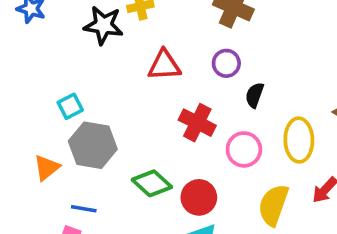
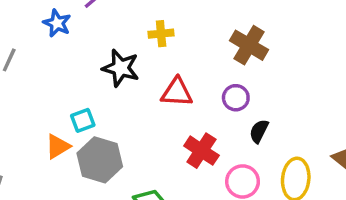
black star: (103, 25) -> (121, 68), moved
orange triangle: (47, 168) -> (58, 146), moved

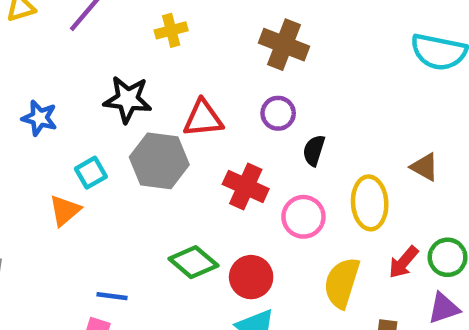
blue star: (57, 23) -> (39, 118), moved
yellow cross: (161, 34) -> (171, 30), moved
gray hexagon: (100, 160) -> (159, 161), moved

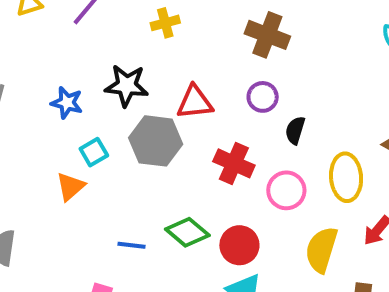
blue star: (39, 118) -> (67, 103), moved
blue line: (112, 296) -> (132, 245), moved

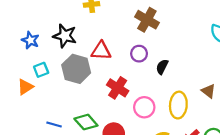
black semicircle: (295, 130) -> (162, 67), moved

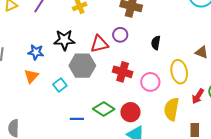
purple circle: (139, 54) -> (120, 35), moved
cyan square: (41, 70) -> (60, 85), moved
orange triangle: (25, 87) -> (31, 76), moved

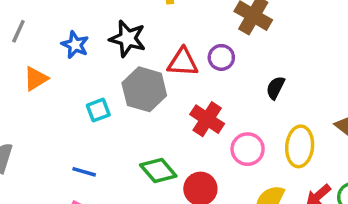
orange triangle: (31, 76) -> (36, 79), moved
blue line: (77, 119) -> (84, 172), moved

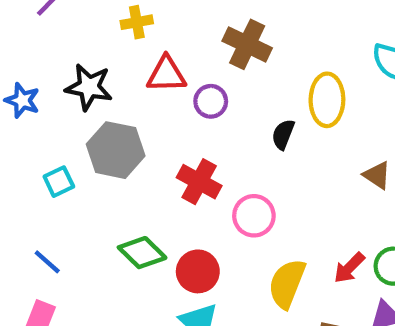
red triangle: (183, 62) -> (166, 74), moved
yellow ellipse: (300, 146) -> (327, 100), moved
blue line: (84, 172) -> (47, 262), turned 30

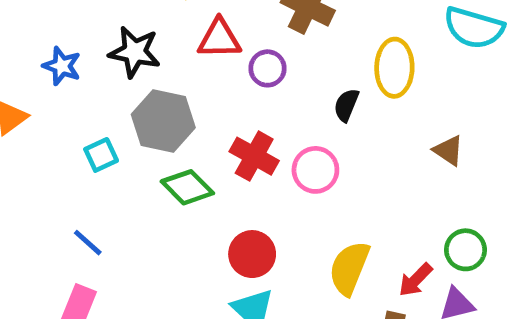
pink circle: (254, 216) -> (315, 170), moved
green diamond: (142, 253) -> (187, 187), moved
red arrow: (349, 268) -> (415, 280), moved

